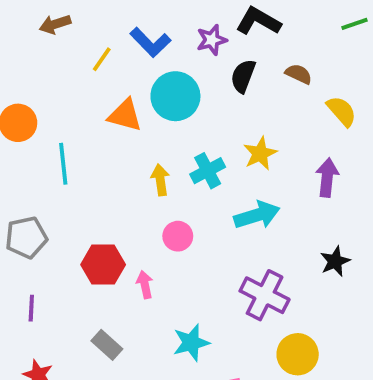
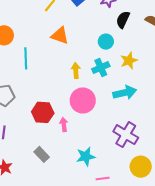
cyan circle: (175, 96) -> (106, 42), moved, size x0.6
pink circle: (178, 236) -> (83, 100), size x1.6

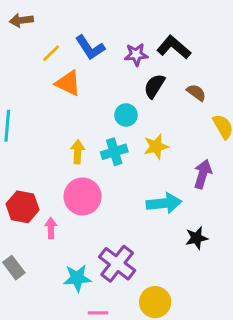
orange triangle: (60, 35) -> (68, 83), moved
cyan arrow: (125, 93) -> (164, 203), moved
purple cross: (126, 135) -> (117, 264), moved

